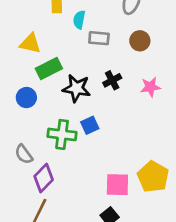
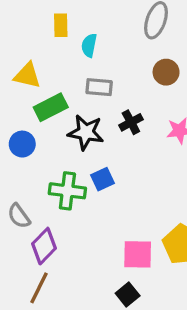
gray rectangle: (99, 38) -> (99, 87), moved

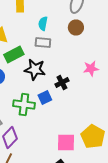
cyan semicircle: (89, 45) -> (43, 24), moved
brown circle: (166, 72) -> (76, 28), moved
black cross: (131, 122) -> (62, 82), moved

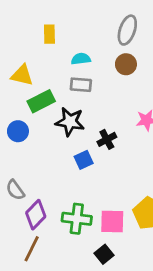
cyan semicircle: (43, 24) -> (81, 59), turned 72
green cross: (24, 104) -> (77, 219), moved

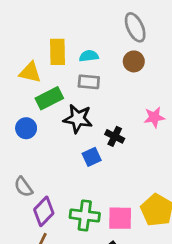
gray ellipse: (127, 30) -> (135, 27), turned -44
yellow rectangle: (49, 34) -> (57, 52), moved, size x1.4
black cross: (107, 139) -> (115, 136), turned -36

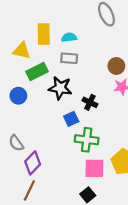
brown circle: (134, 61) -> (116, 66), moved
green cross: (85, 215) -> (87, 140), moved

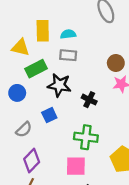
blue square: (71, 119) -> (49, 115), moved
gray semicircle: (16, 143) -> (24, 129), moved, turned -98
pink square: (94, 168) -> (76, 166), moved

